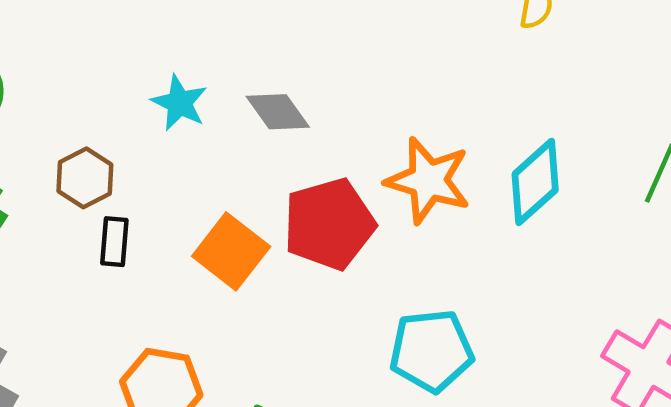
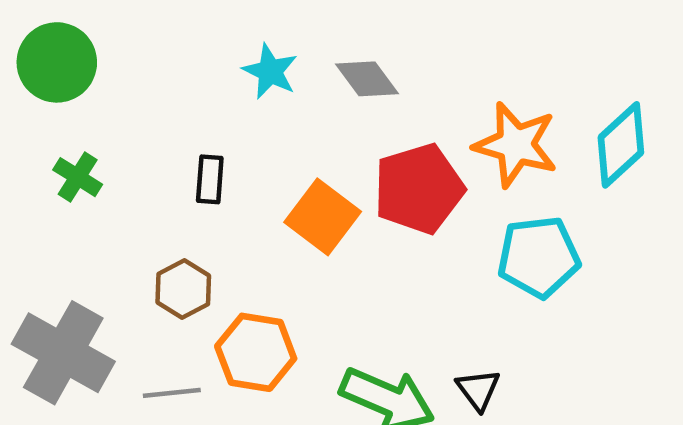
brown hexagon: (85, 178) -> (183, 289), moved
black rectangle: (114, 242) -> (210, 179), moved
cyan pentagon: (431, 351) -> (539, 257), moved

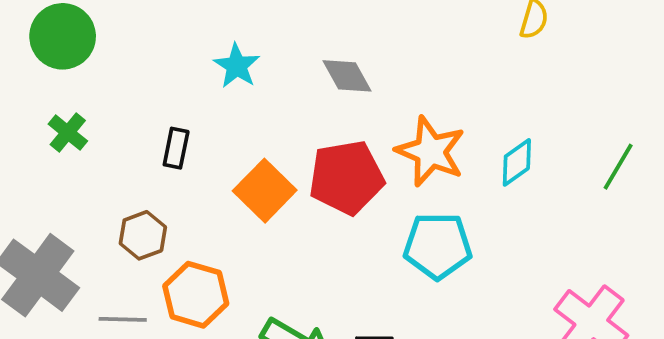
gray diamond: (367, 79) -> (347, 76), moved
cyan diamond: (621, 145) -> (517, 162), size x0.7

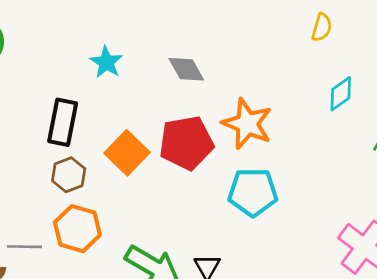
black rectangle: (176, 148) -> (63, 122), size x1.6
cyan diamond: (517, 162) -> (341, 94), moved
brown hexagon: (143, 235) -> (69, 175), moved

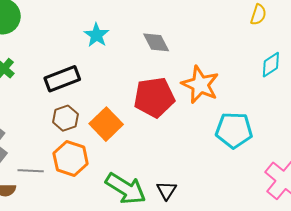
black rectangle: (63, 122) -> (62, 79), turned 56
orange square: (127, 153) -> (106, 124), moved
cyan pentagon: (253, 192) -> (234, 130), moved

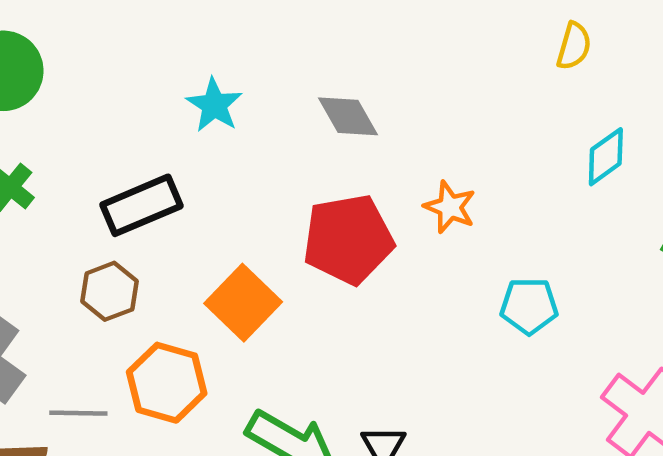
orange star: (200, 85) -> (450, 207), size x0.6
brown hexagon: (65, 118) -> (109, 291), moved
cyan pentagon: (234, 130) -> (529, 306), size x0.7

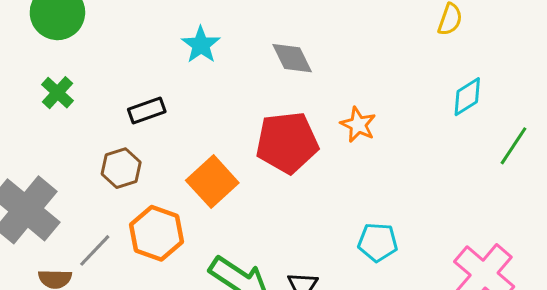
black rectangle: (142, 205) -> (147, 110), size x0.7
cyan pentagon: (529, 306) -> (378, 242), moved
gray line: (78, 413) -> (95, 250), turned -51

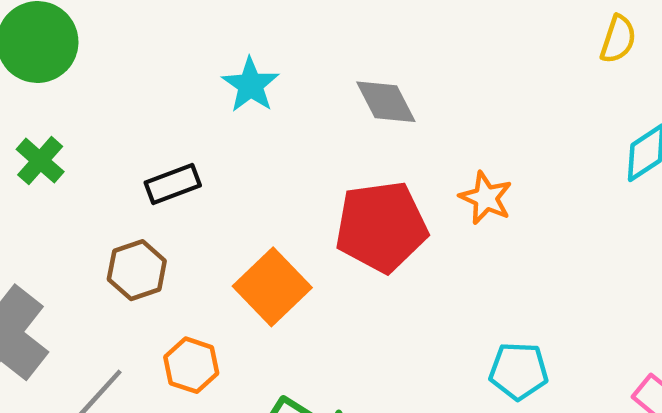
orange hexagon: (156, 233) -> (191, 365), size x0.7

